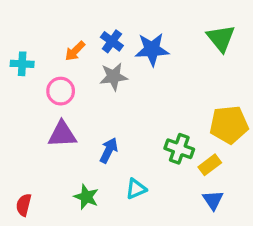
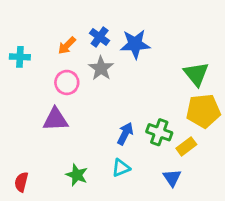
green triangle: (221, 38) -> (196, 74), moved
gray star: (113, 77) -> (101, 68), turned -30
pink circle: (61, 91) -> (67, 82), moved
blue arrow: (109, 150) -> (125, 134), moved
blue triangle: (213, 200) -> (172, 178), moved

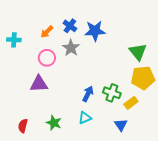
red semicircle: (21, 182) -> (23, 126), moved

